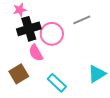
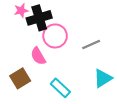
gray line: (82, 20) -> (91, 44), moved
black cross: (29, 29) -> (39, 18), moved

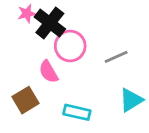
black cross: (39, 18) -> (50, 23), turned -35
cyan rectangle: (60, 88) -> (77, 112), turned -30

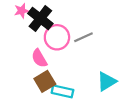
gray line: (116, 57) -> (83, 37), moved
brown square: (26, 100) -> (45, 81), moved

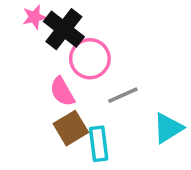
gray line: (83, 37) -> (123, 95), moved
cyan rectangle: (62, 91) -> (99, 144), turned 70

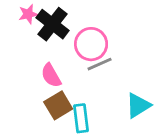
pink circle: (90, 59) -> (91, 44), moved
gray line: (123, 95) -> (100, 64), moved

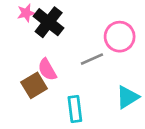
pink circle: (91, 44) -> (120, 37), moved
brown square: (58, 105) -> (34, 85), moved

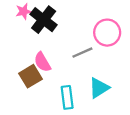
cyan triangle: (127, 97) -> (99, 88), moved

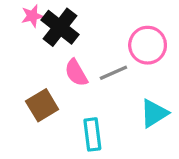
pink semicircle: (42, 62) -> (76, 73), moved
cyan triangle: (99, 88) -> (154, 113), moved

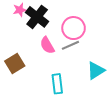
pink circle: (148, 45) -> (74, 28), moved
brown square: (42, 105) -> (15, 64), moved

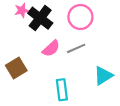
pink circle: (74, 28) -> (80, 17), moved
pink semicircle: (47, 45) -> (51, 48), turned -102

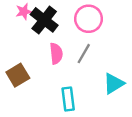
pink semicircle: (51, 48) -> (56, 54), turned -54
gray line: (76, 48) -> (84, 54), turned -36

